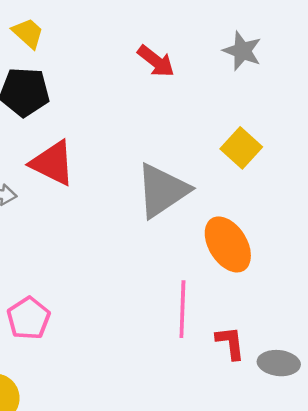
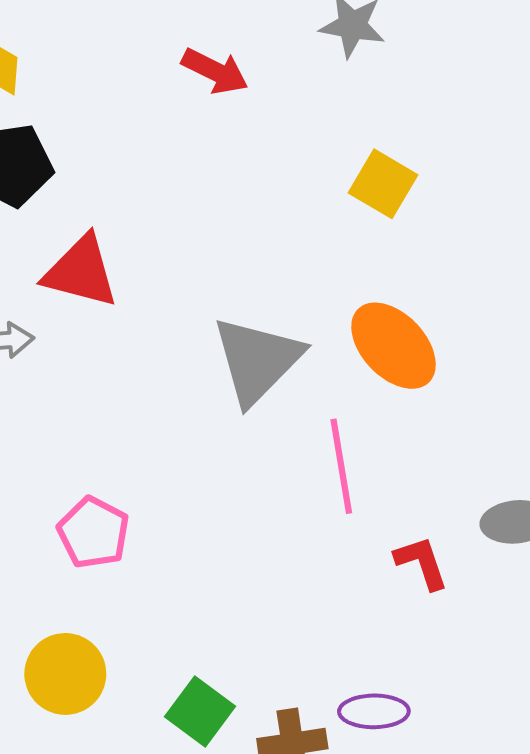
gray triangle: (162, 190) -> (257, 360), moved
red L-shape: (230, 343) -> (422, 563), moved

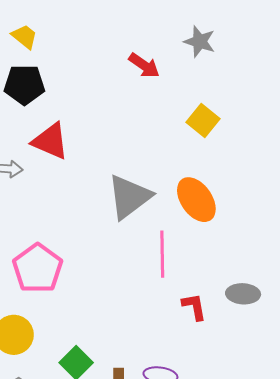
red arrow: (215, 71) -> (144, 66), moved
pink pentagon: (93, 533) -> (38, 268), size x1.4

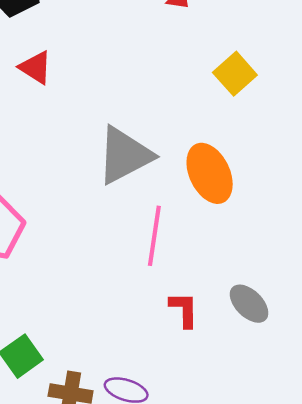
red triangle: (50, 141) -> (36, 67), size x0.7
gray ellipse: (243, 294) -> (249, 304), turned 32

